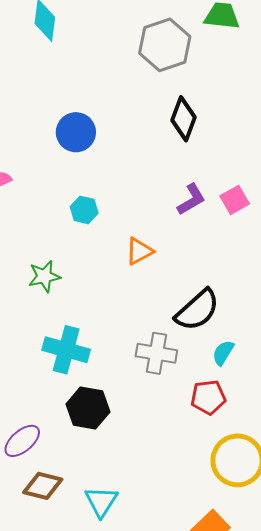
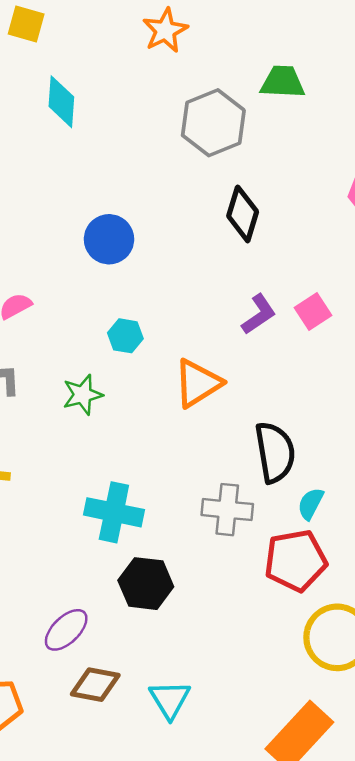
orange triangle: (139, 251) -> (198, 383), size x1.4
green star: (44, 276) -> (83, 395), moved
black semicircle: (197, 310) -> (275, 452), turned -54
red pentagon: (208, 397) -> (296, 561), size x1.4

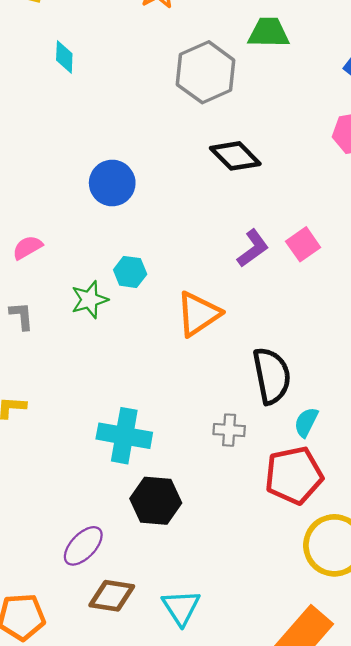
cyan diamond: (61, 102) -> (64, 57), size x0.7
black diamond: (243, 214) -> (235, 156), turned -60
green star: (83, 395) -> (90, 300), moved
gray cross: (227, 510) -> (229, 430), size x0.7

